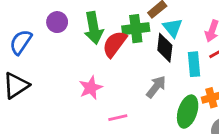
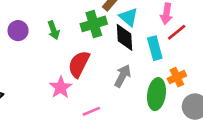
green arrow: (94, 28) -> (54, 30), size x0.6
red semicircle: (115, 44) -> (79, 64), moved

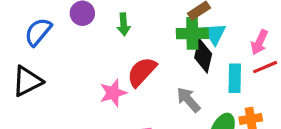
green cross: (94, 24) -> (192, 33), moved
gray arrow: (123, 76) -> (188, 100), turned -85

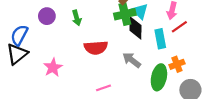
red semicircle: (142, 72) -> (96, 48), turned -125
black triangle: (27, 81) -> (17, 54), moved
pink star: (113, 93) -> (53, 67), moved

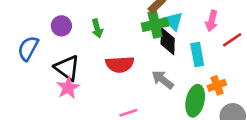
red line: (179, 27) -> (232, 40), moved
black triangle: (17, 54) -> (67, 68), moved, turned -45

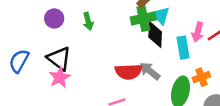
pink arrow: (212, 21) -> (198, 32), moved
blue semicircle: (28, 48) -> (19, 61), moved
red semicircle: (120, 64) -> (128, 72), moved

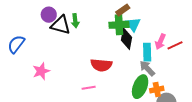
black triangle: (59, 59) -> (61, 25), moved, turned -30
gray arrow: (150, 71) -> (147, 68), moved
pink star: (60, 77) -> (41, 71), moved
orange cross: (201, 77) -> (157, 90), moved

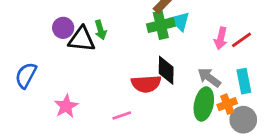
black diamond: (126, 39) -> (166, 70), moved
cyan rectangle: (147, 52) -> (244, 81), moved
pink line: (89, 88) -> (122, 115), moved

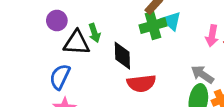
purple circle: (63, 28) -> (57, 21), moved
black diamond: (166, 70) -> (122, 56), moved
blue semicircle: (26, 75) -> (60, 77), moved

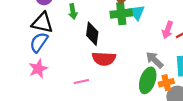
black triangle: (77, 43) -> (42, 23), moved

